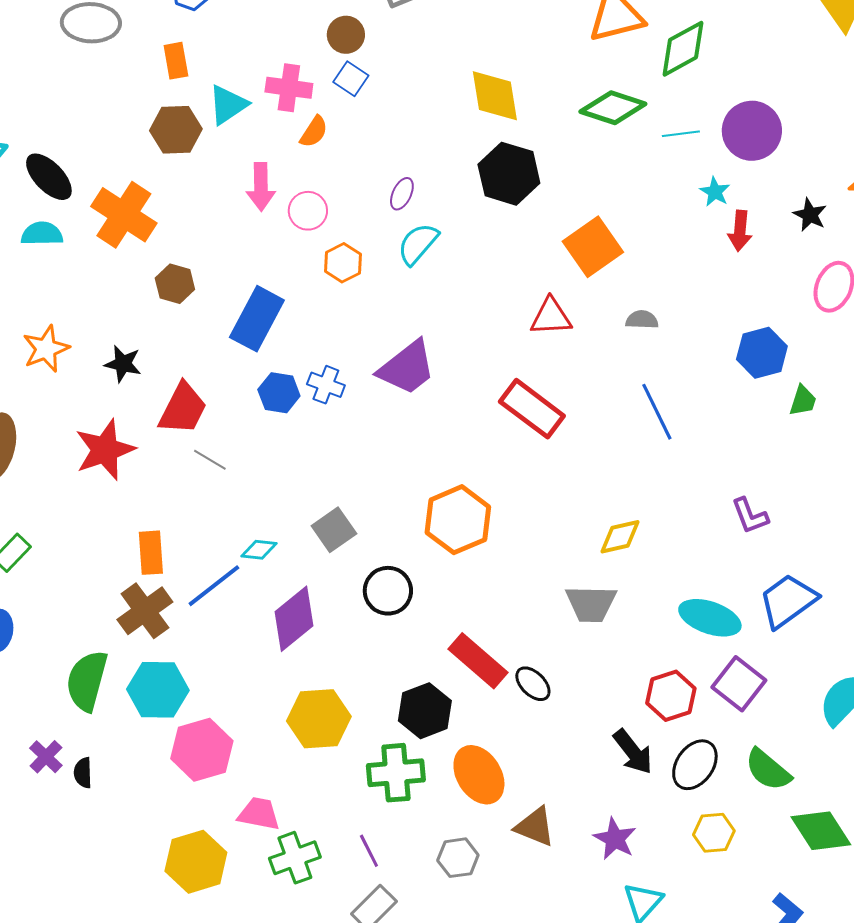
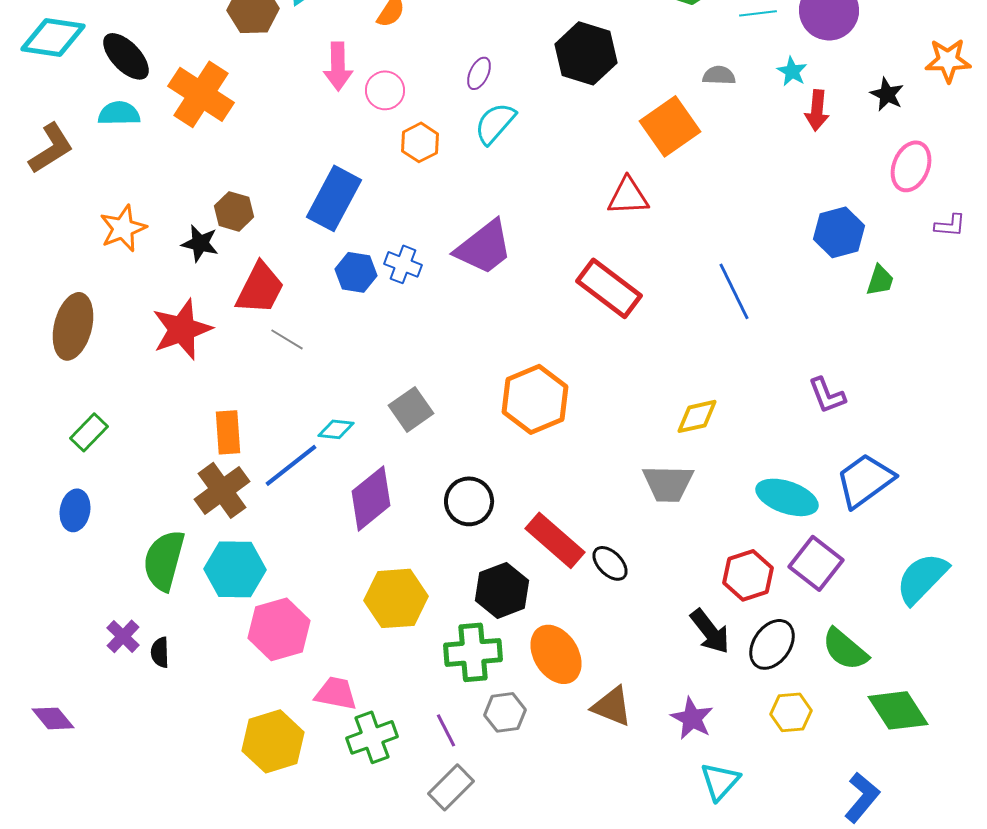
brown hexagon: (175, 284) -> (234, 211), moved
gray semicircle: (642, 320) -> (719, 75), moved
black circle: (388, 591) -> (469, 501), moved
gray hexagon: (458, 858) -> (505, 712), moved

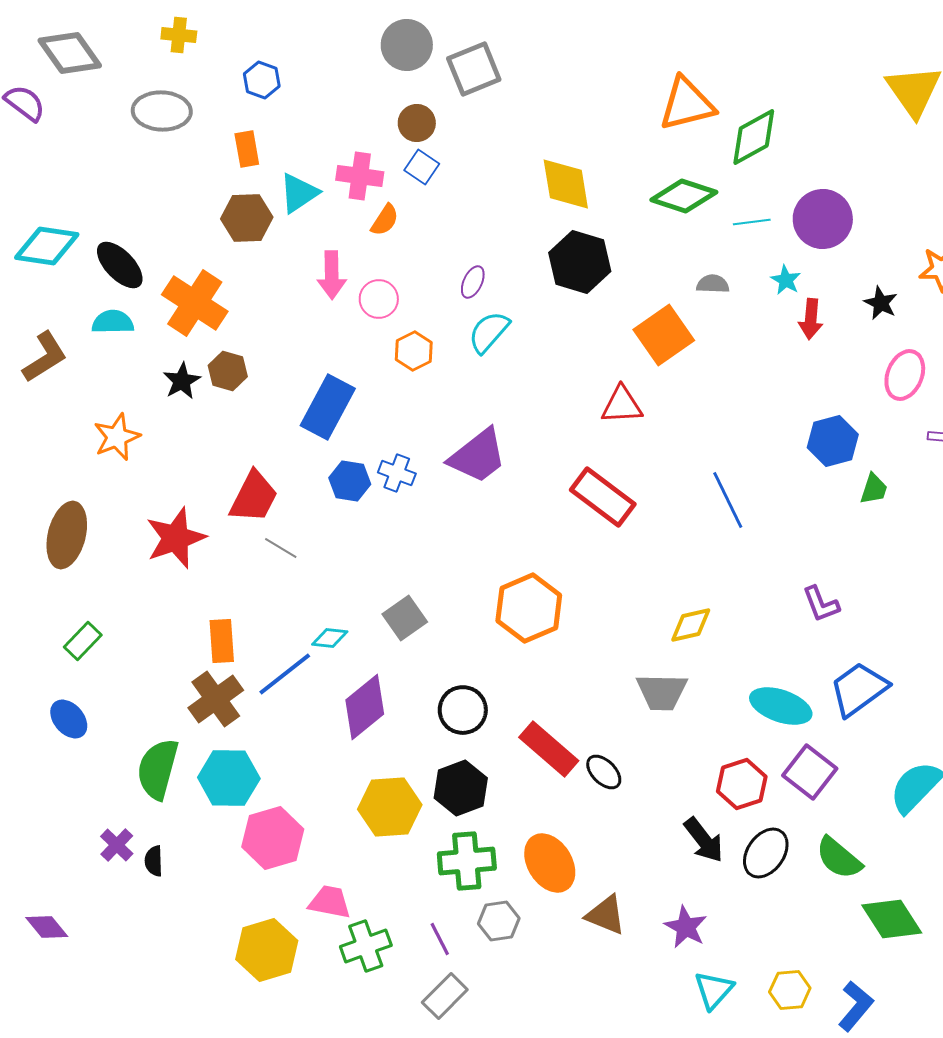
brown hexagon: (234, 211) -> (228, 371), moved
black star: (200, 243) -> (182, 381), moved, turned 30
blue ellipse: (75, 510) -> (69, 719), turned -51
black hexagon: (502, 590) -> (461, 788), moved
yellow hexagon: (791, 712) -> (790, 990), moved

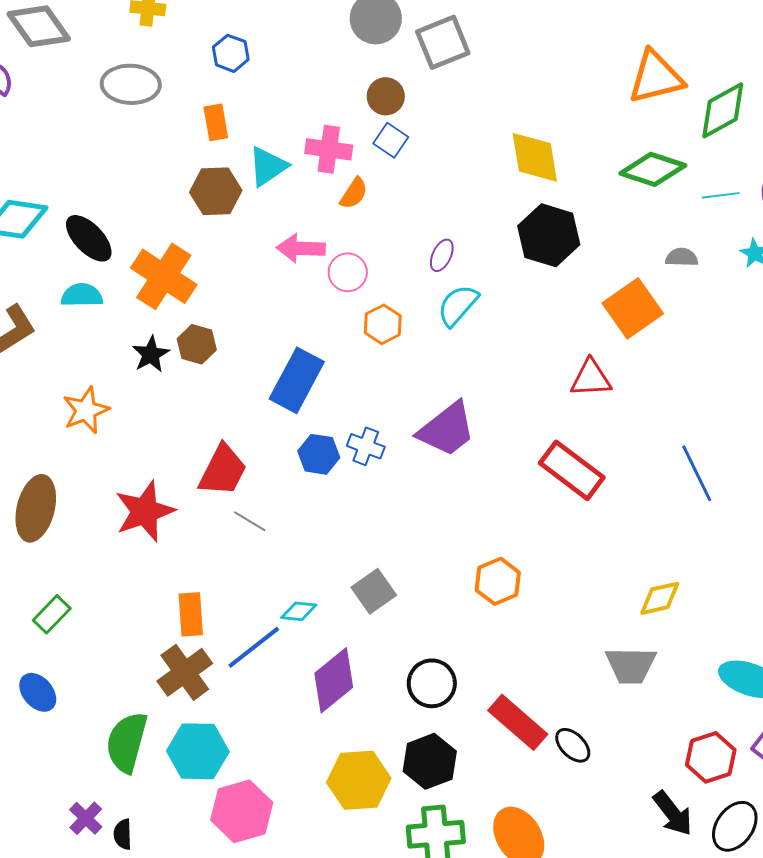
pink arrow: (332, 275) -> (301, 248), turned 93
orange hexagon: (529, 608) -> (498, 581), size x0.7

